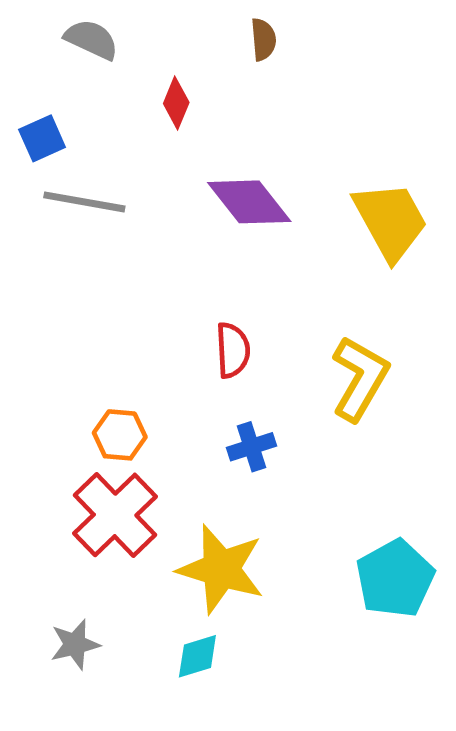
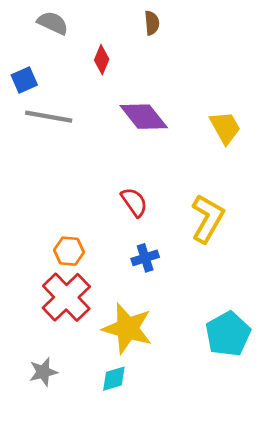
yellow trapezoid: (390, 221) -> (225, 127), size x0.7
red semicircle: (233, 350) -> (134, 202), turned -32

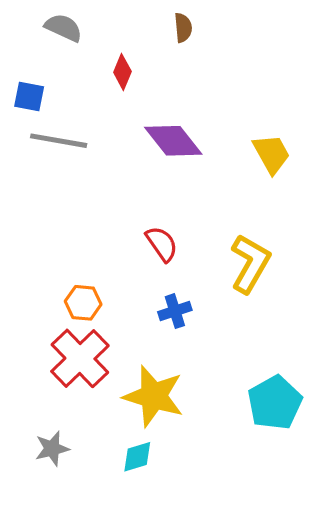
blue square: (24, 80) -> (29, 96), turned 35

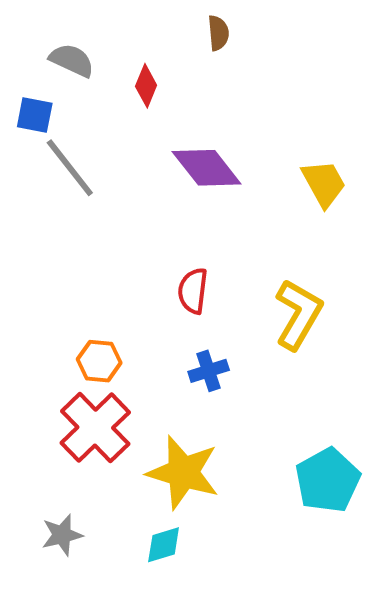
gray semicircle: (64, 28) -> (72, 60), moved
gray line: (59, 141) -> (70, 168), turned 42
red semicircle: (162, 244) -> (193, 291), turned -138

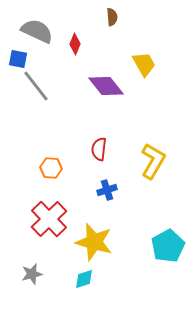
gray semicircle: (72, 60) -> (37, 31), size x1.4
yellow trapezoid: (324, 183) -> (144, 64), moved
orange hexagon: (99, 361) -> (51, 168), moved

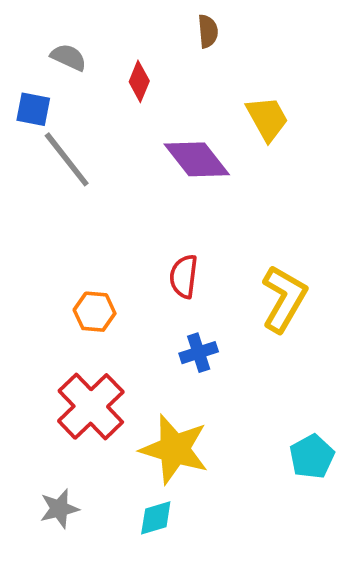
gray semicircle: (37, 31) -> (69, 57), size x0.6
cyan pentagon: (168, 246) -> (312, 457), size x0.7

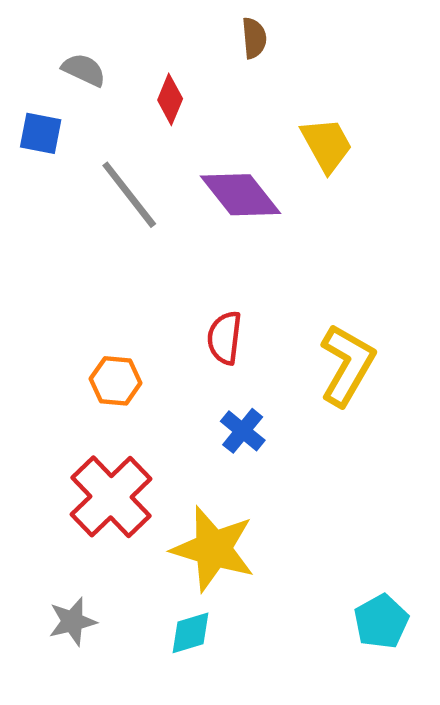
gray line: (67, 159) -> (129, 195), moved
blue cross: (199, 353) -> (243, 431), turned -33
cyan pentagon: (312, 457) -> (381, 622), moved

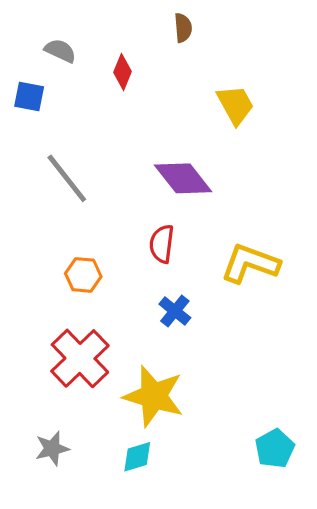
gray line: (129, 195) -> (67, 178), moved
purple diamond: (240, 195) -> (183, 178), moved
yellow L-shape: (347, 365) -> (250, 264), turned -100

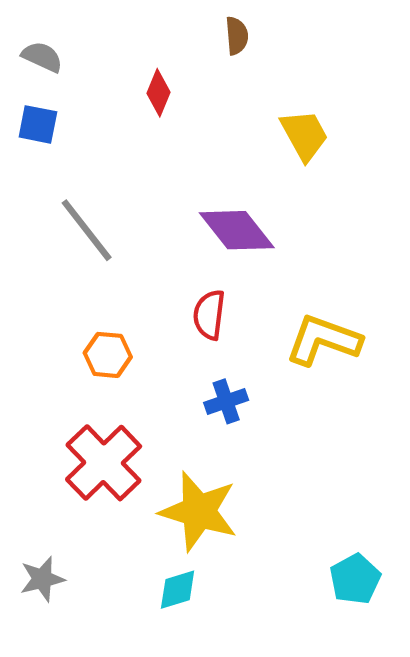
gray semicircle: (60, 51) -> (42, 57), moved
blue cross: (175, 311) -> (226, 401), turned 32
gray star: (52, 448) -> (42, 579), moved

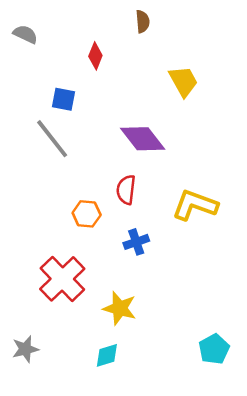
blue square: (38, 124) -> (64, 99), moved
orange hexagon: (108, 355) -> (87, 214), moved
yellow star: (199, 511) -> (120, 308), size x0.7

